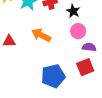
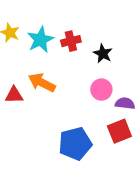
pink circle: (78, 31) -> (101, 90), moved
orange arrow: (41, 35) -> (42, 83), moved

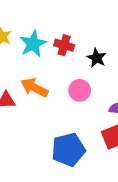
red cross: (71, 41) -> (64, 45), turned 30
pink circle: (101, 90) -> (80, 90), moved

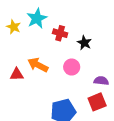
cyan star: (33, 44) -> (37, 18), moved

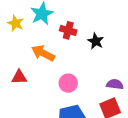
orange arrow: (38, 65) -> (43, 53), moved
pink circle: (72, 67) -> (68, 83), moved

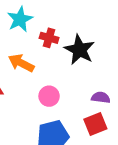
black star: (96, 41) -> (80, 50), size x1.6

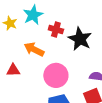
pink circle: (49, 96) -> (56, 75), size x1.5

